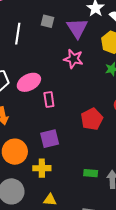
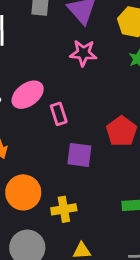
purple square: (50, 139) -> (79, 155), moved, turned 30

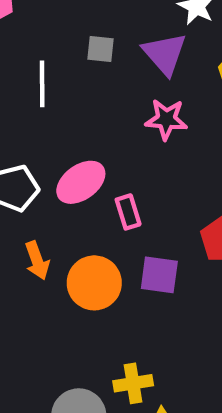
orange circle: (23, 192) -> (94, 283), moved
yellow cross: (64, 209) -> (133, 383), moved

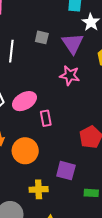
purple square: (159, 275) -> (66, 171), moved
yellow cross: (133, 383) -> (39, 189), moved

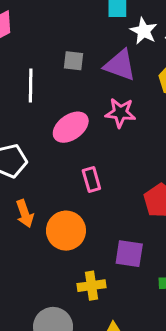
purple triangle: (73, 43) -> (120, 65), turned -30
pink ellipse: (24, 101) -> (71, 127), moved

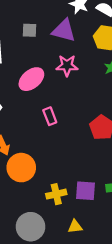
orange circle: (66, 231) -> (21, 168), moved
purple square: (129, 254) -> (85, 191), moved

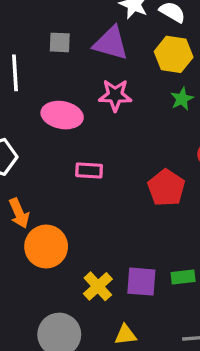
pink ellipse: (31, 79) -> (62, 115), turned 50
pink rectangle: (50, 116) -> (89, 170), turned -66
yellow cross: (56, 194) -> (98, 286), turned -30

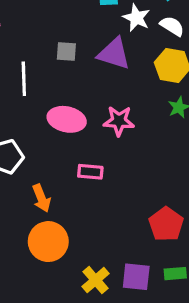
pink star: (115, 95) -> (119, 121), moved
red pentagon: (166, 188) -> (166, 224), moved
orange arrow: (19, 213) -> (41, 198), moved

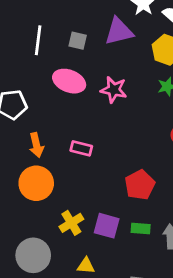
gray square: (66, 51) -> (78, 41), moved
purple triangle: (114, 54) -> (119, 31), turned -40
pink rectangle: (90, 172) -> (81, 148), moved

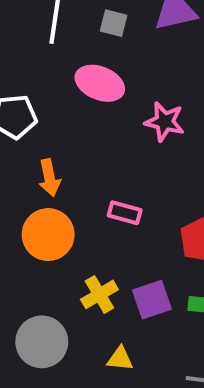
pink star: (114, 90) -> (165, 122), moved
pink rectangle: (81, 148) -> (125, 213), moved
purple square: (107, 226) -> (152, 300), turned -35

